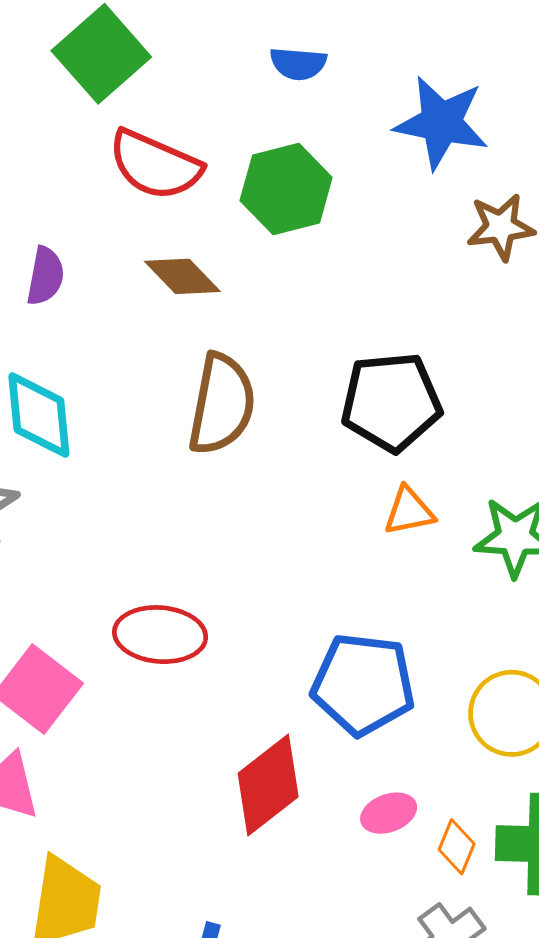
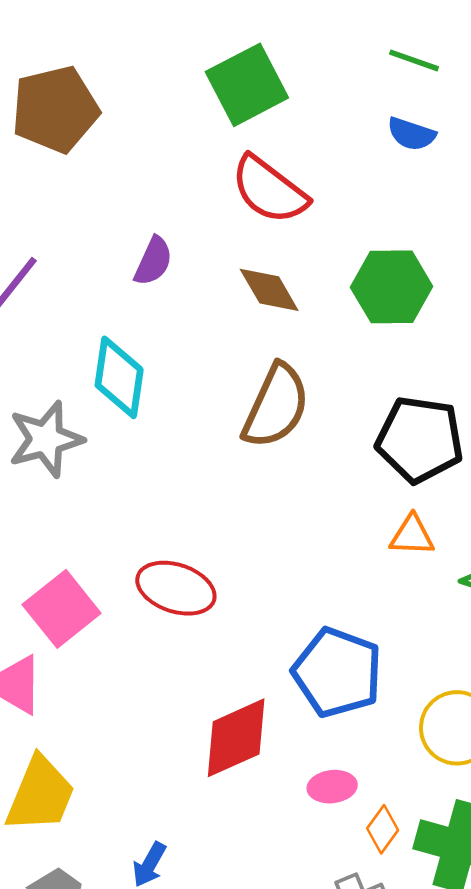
green hexagon: (286, 189) -> (392, 287), moved

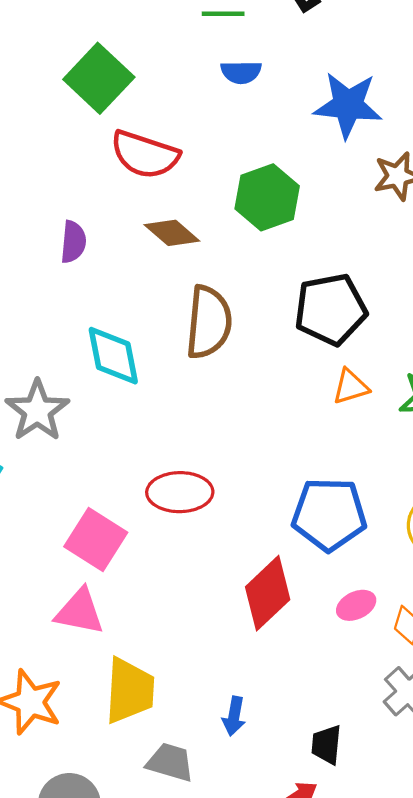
cyan diamond: (119, 377) -> (113, 356), moved

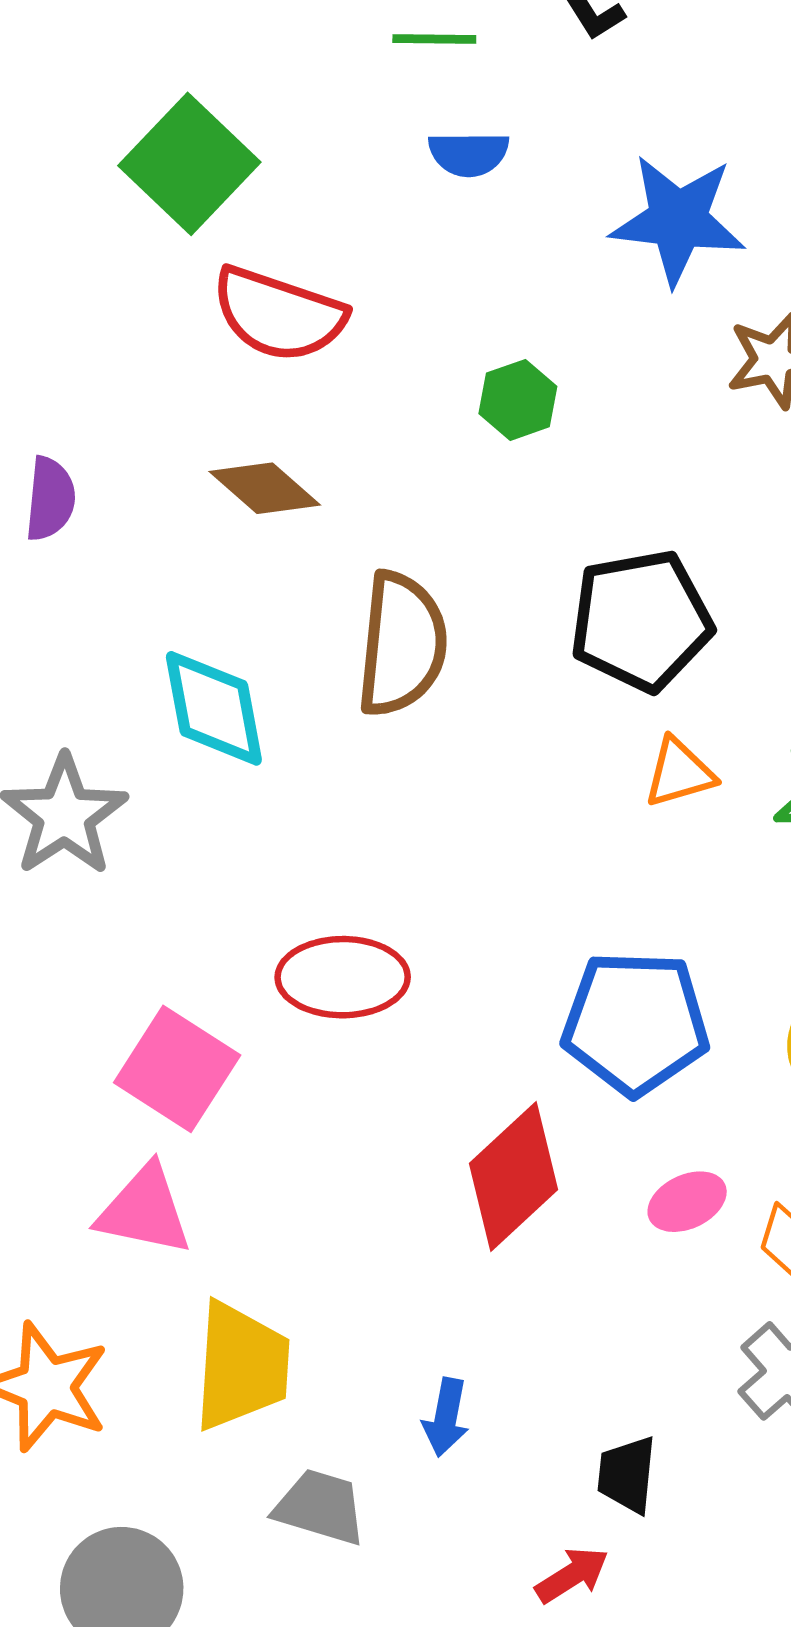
green hexagon: (267, 197) -> (518, 400), size x0.6
brown diamond: (172, 233) -> (265, 488), moved
purple semicircle: (73, 242) -> (50, 499), moved

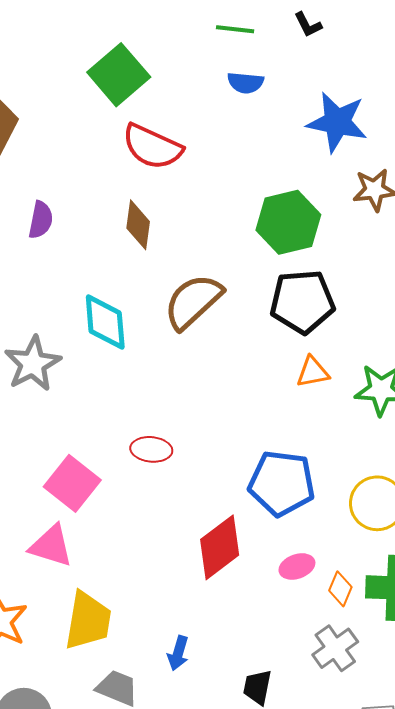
green hexagon: (518, 400) -> (288, 222), moved, size x1.8
brown diamond: (265, 488) -> (138, 225), turned 51
brown semicircle: (402, 644) -> (193, 301), turned -144
red ellipse: (343, 977) -> (151, 449), size x0.7

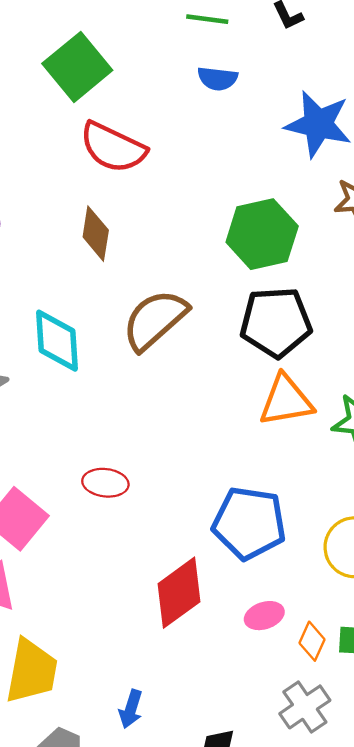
orange triangle: (313, 372) -> (286, 401), size x1.5

